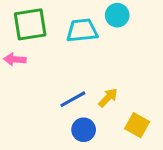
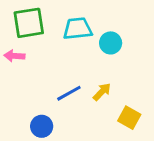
cyan circle: (117, 15) -> (111, 43), moved
blue circle: (84, 130) -> (42, 126), moved

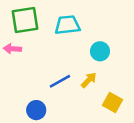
cyan circle: (111, 43) -> (100, 51), moved

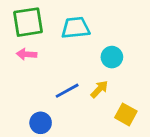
pink arrow: (12, 49) -> (27, 54), moved

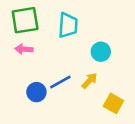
cyan trapezoid: (76, 28) -> (68, 25), turned 100
blue circle: (41, 123) -> (36, 92), moved

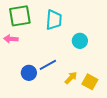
pink arrow: (24, 49) -> (11, 39), moved
yellow arrow: (89, 81) -> (71, 78), moved

